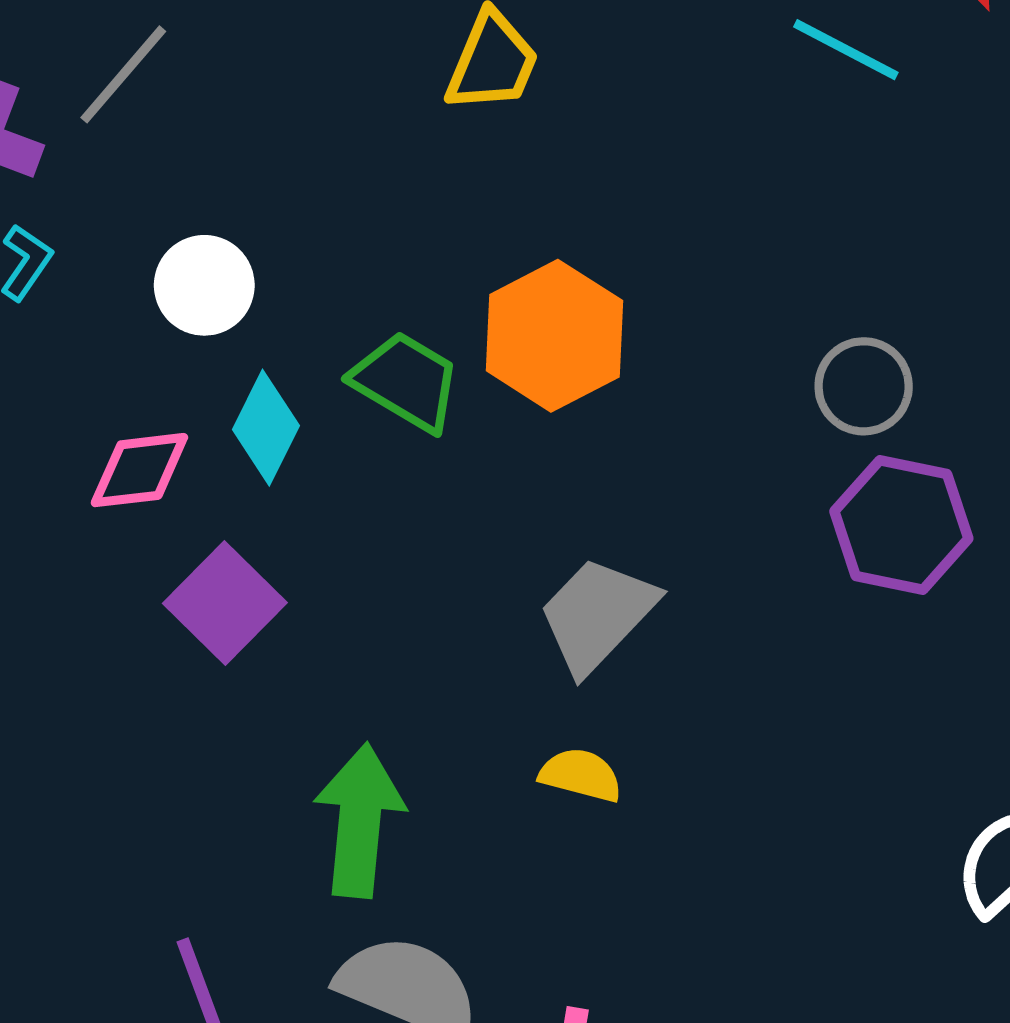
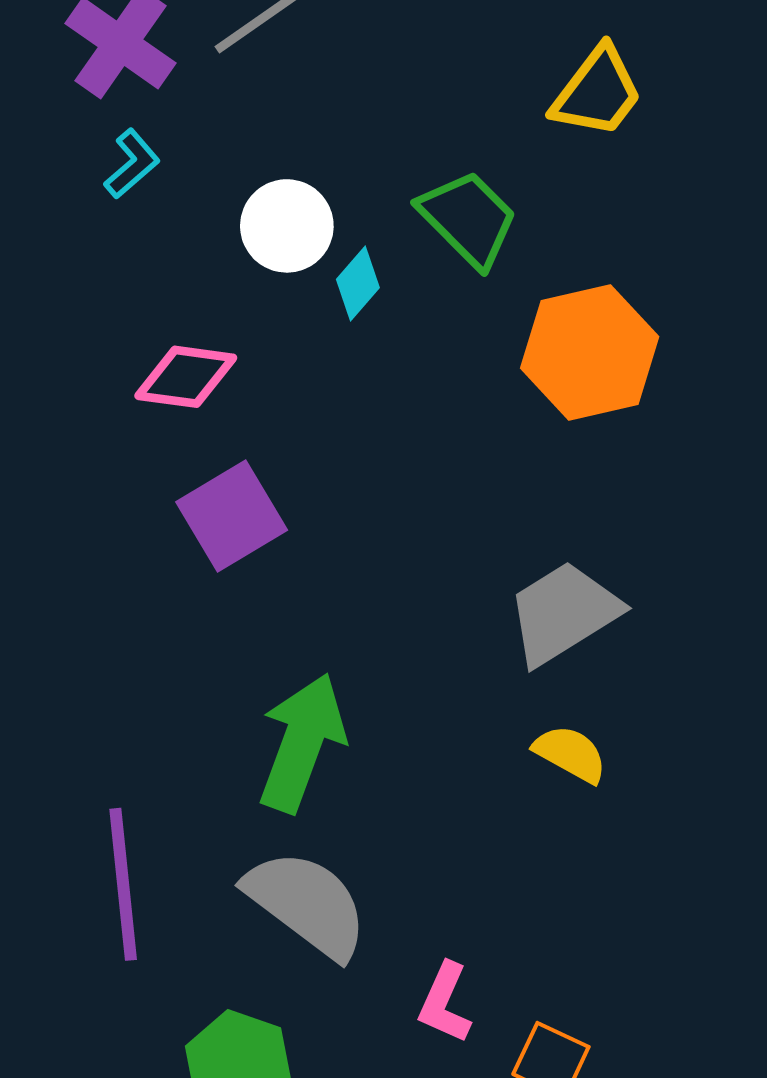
green trapezoid: (406, 381) -> (468, 219), moved
cyan diamond: (266, 428) -> (358, 283), moved, size x0.7
yellow semicircle: (581, 775) -> (570, 754), moved

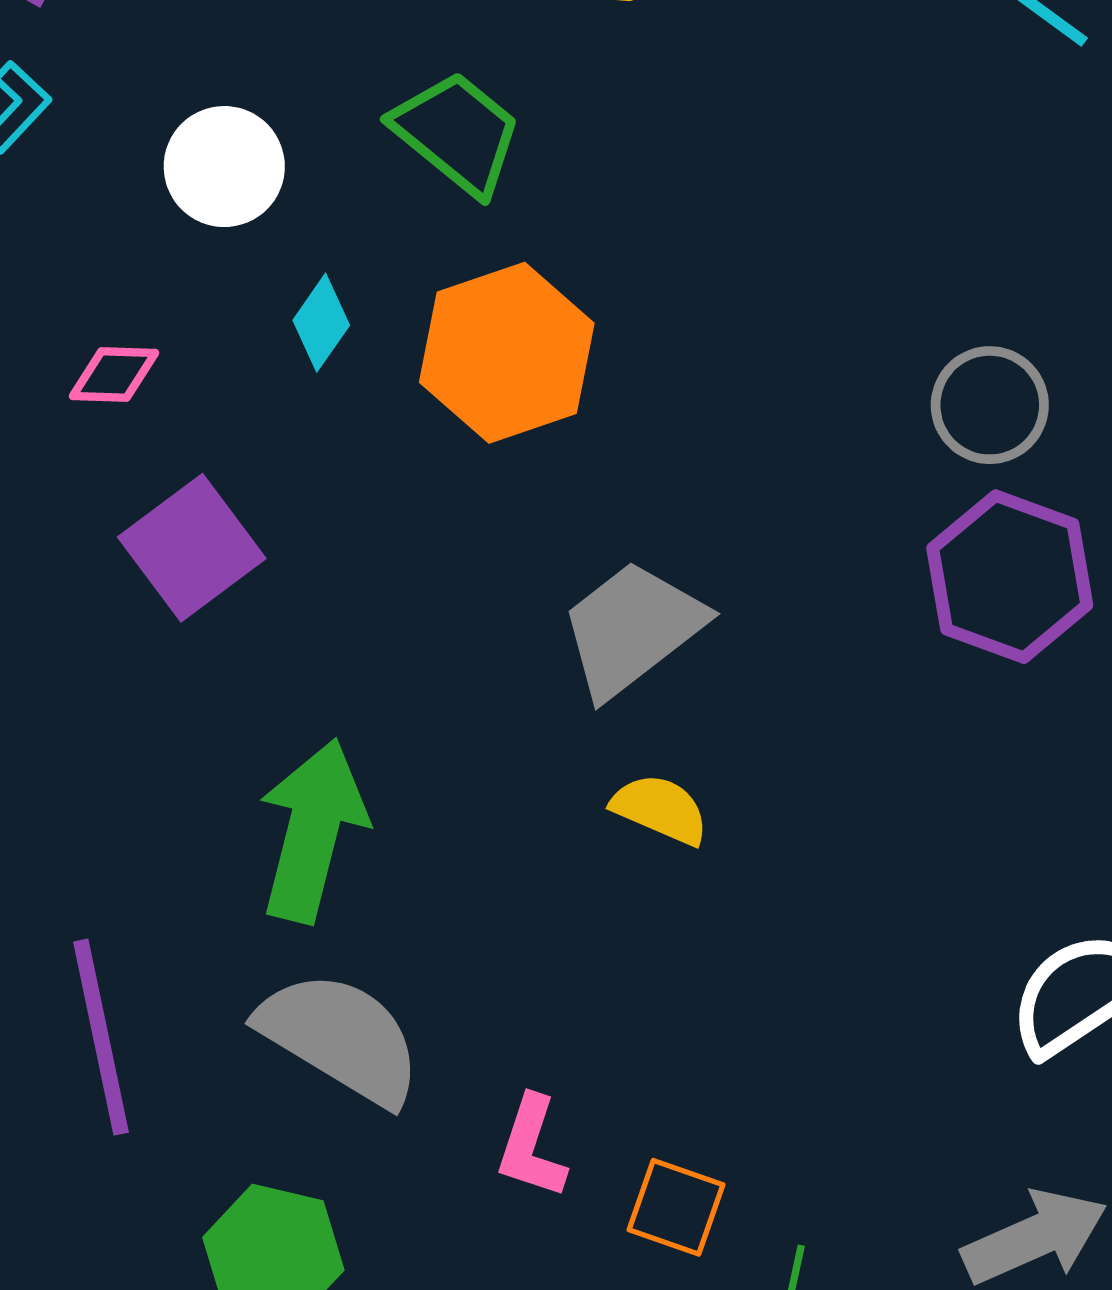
cyan diamond: (358, 283) -> (321, 323), moved
orange hexagon: (590, 352) -> (507, 353), moved
pink diamond: (186, 377) -> (114, 374), size x0.7

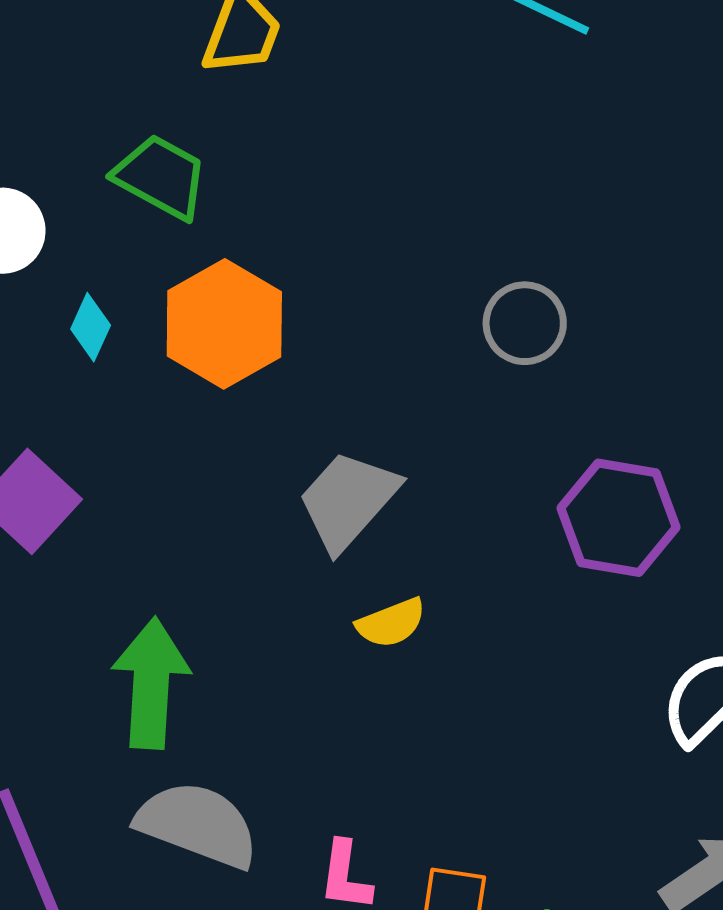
gray circle: (990, 405) -> (525, 323), moved
purple hexagon: (1010, 577) -> (619, 518), moved
yellow semicircle: (660, 809) -> (391, 623), turned 146

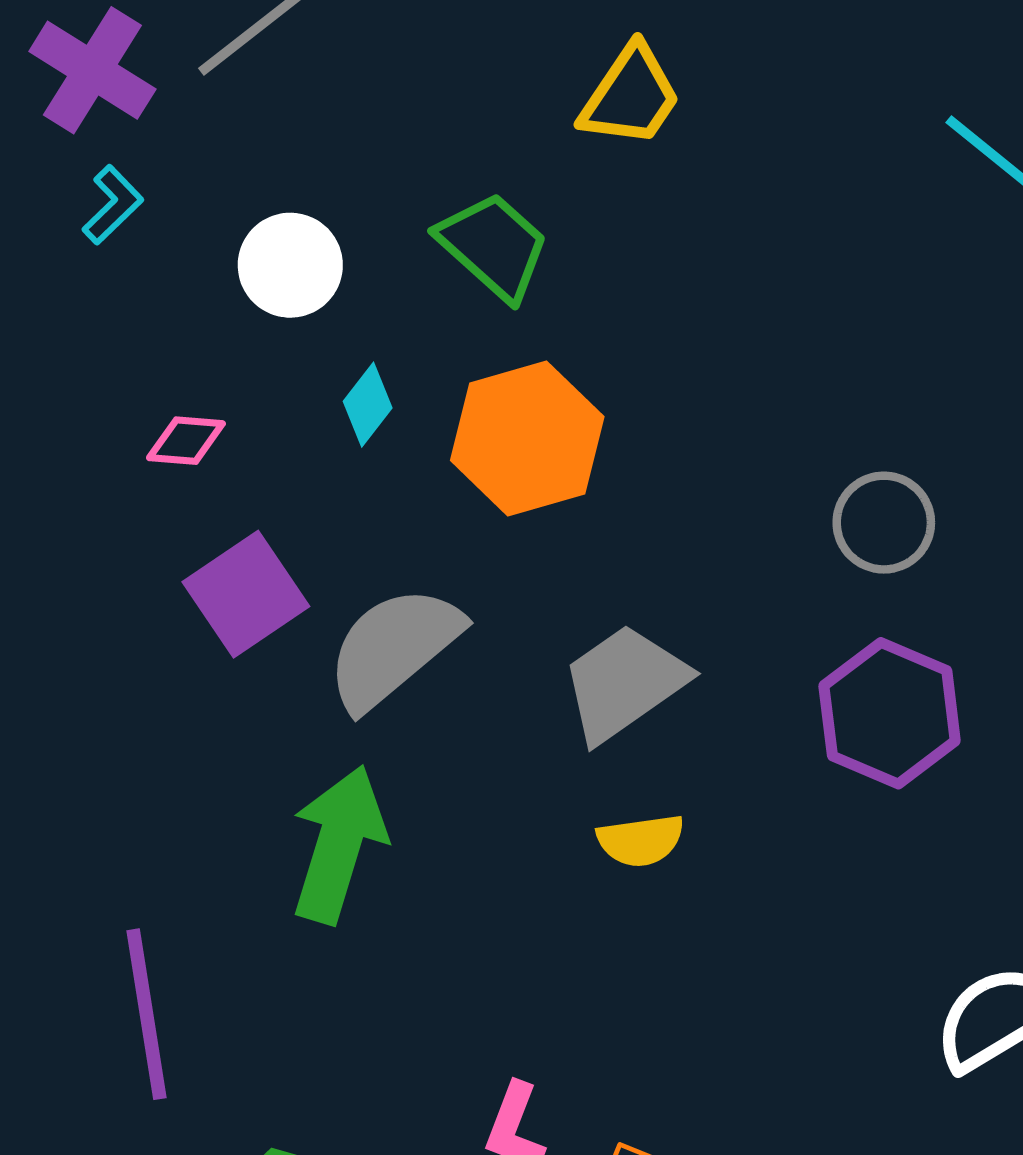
purple hexagon: (619, 518) -> (890, 713), moved
gray semicircle: (198, 824) -> (394, 648), moved, turned -74

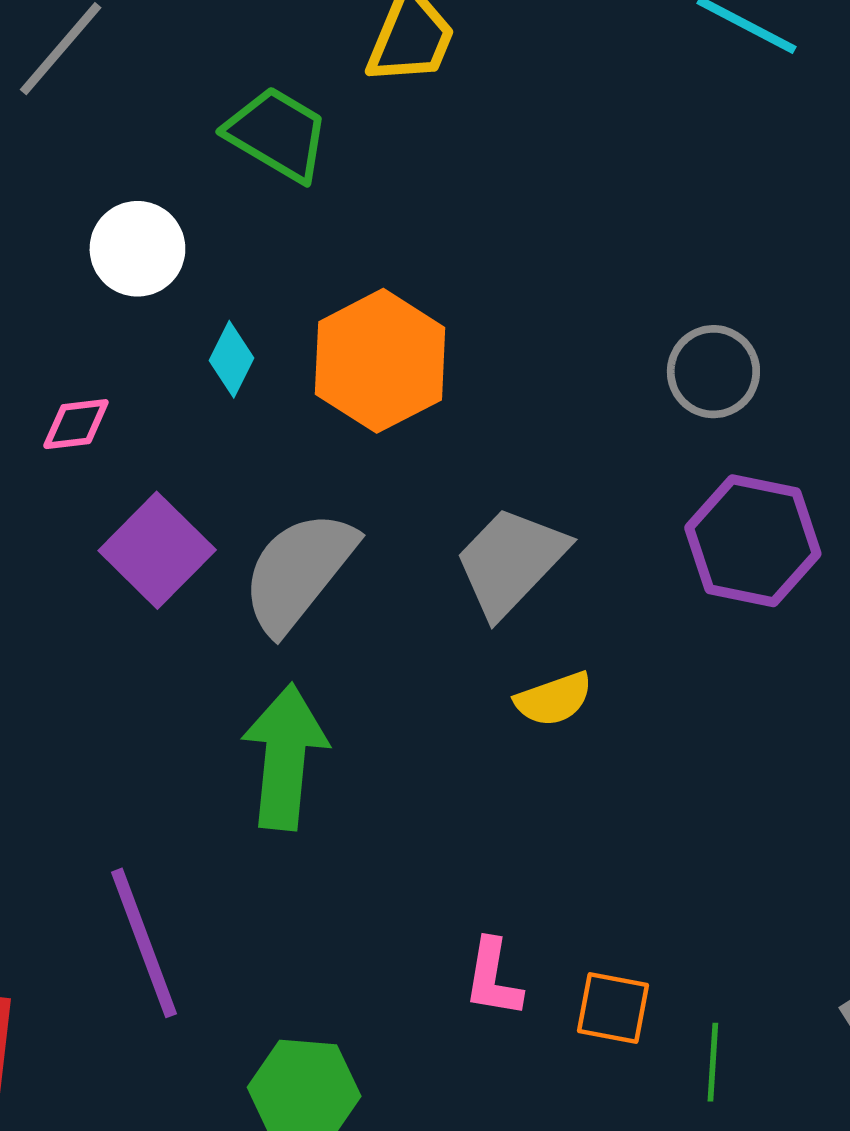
green trapezoid: (493, 246) -> (277, 134), moved

